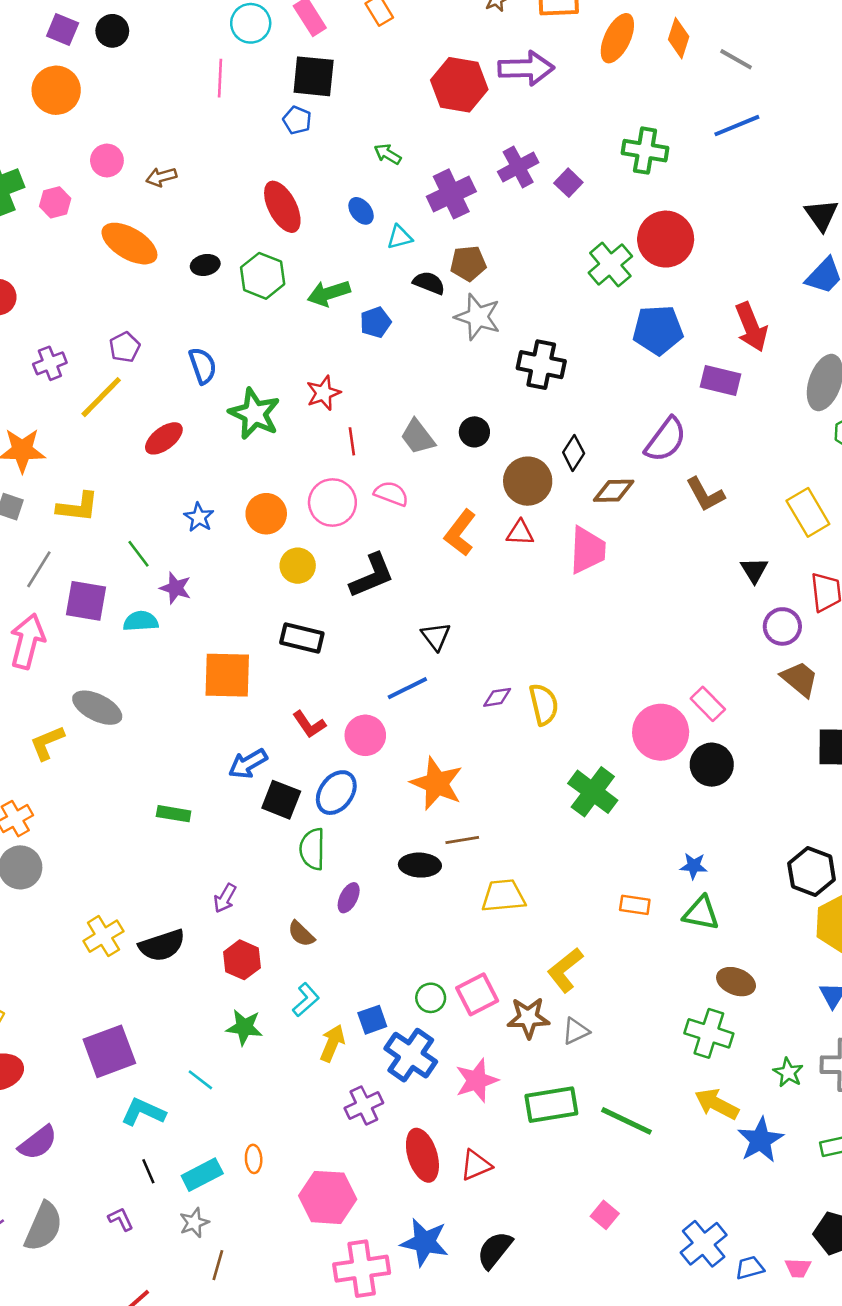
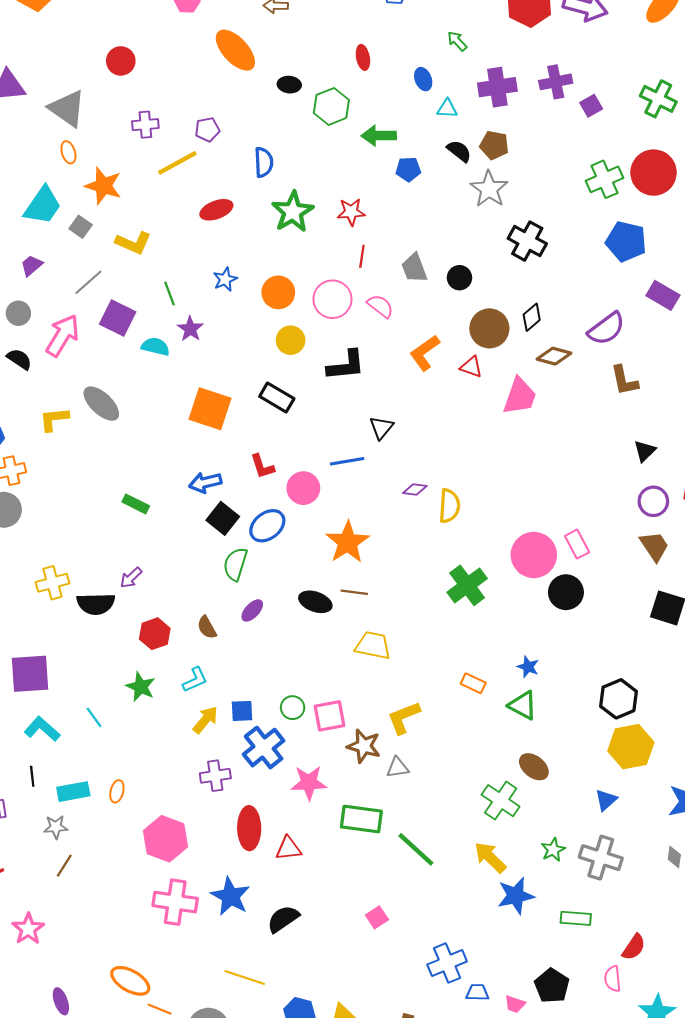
red ellipse: (282, 207) -> (363, 57), size x0.6
purple arrow: (225, 898) -> (131, 578), moved

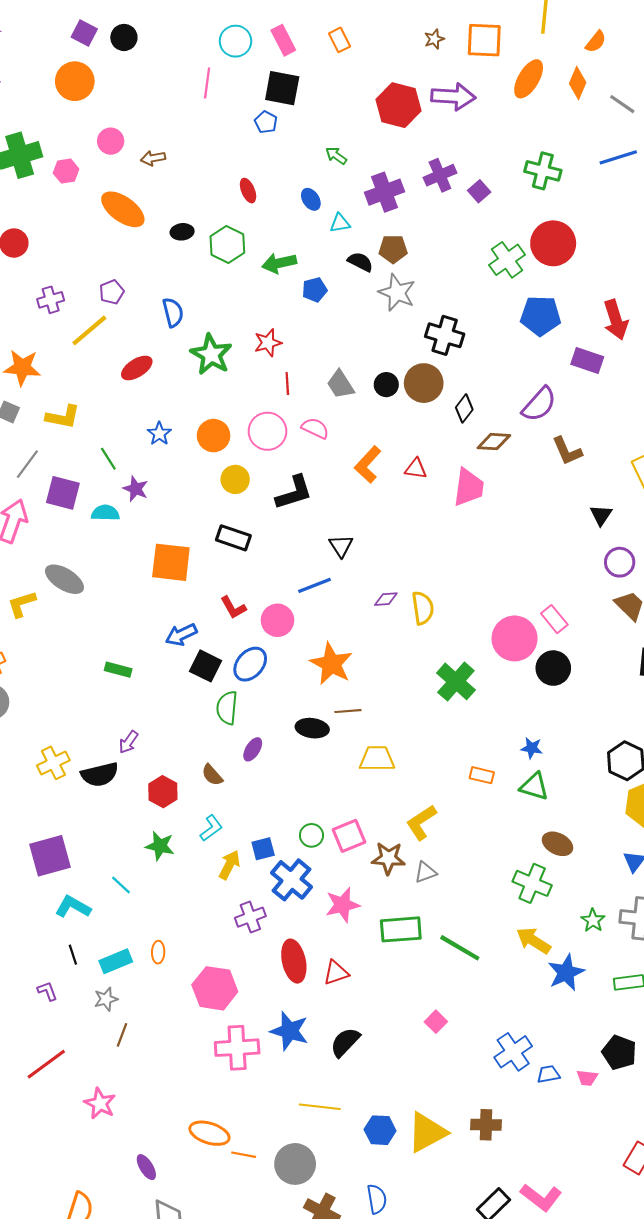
brown circle: (489, 328) -> (424, 383), moved

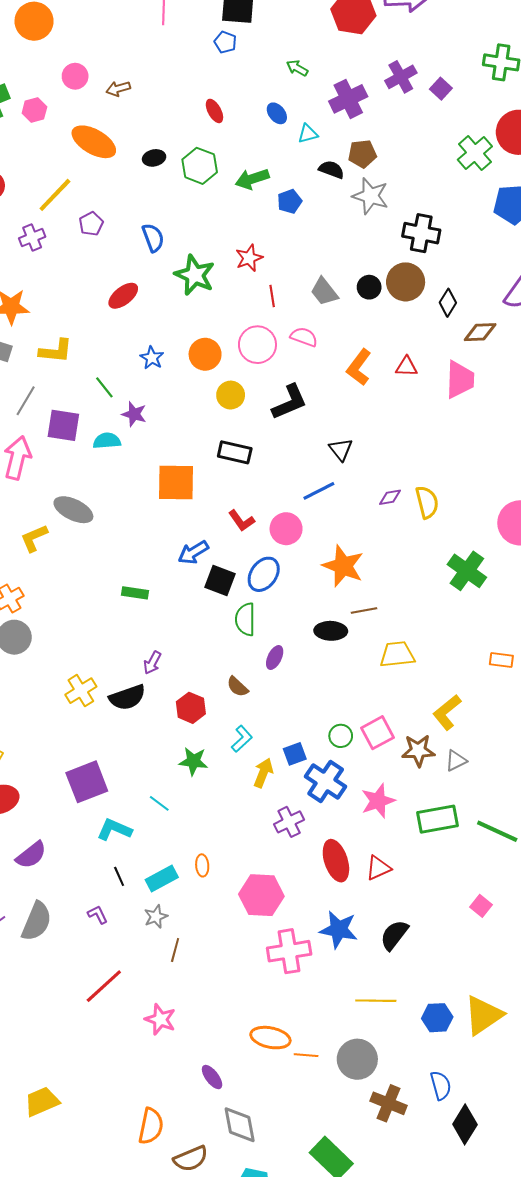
yellow line: (89, 330) -> (55, 195), moved

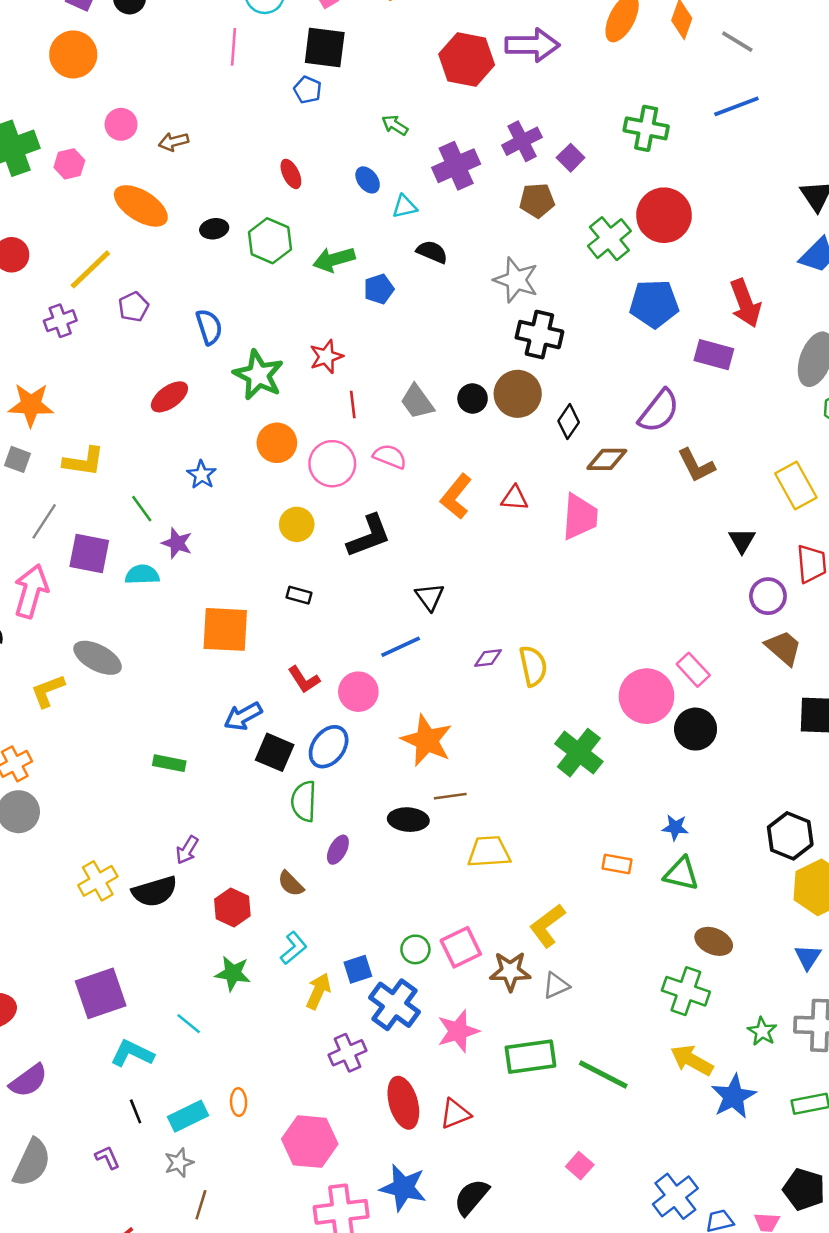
brown pentagon: (362, 154) -> (537, 200), moved
gray star: (370, 196) -> (516, 280), moved
orange circle: (205, 354) -> (277, 443), moved
black rectangle: (235, 452) -> (299, 595), size x0.6

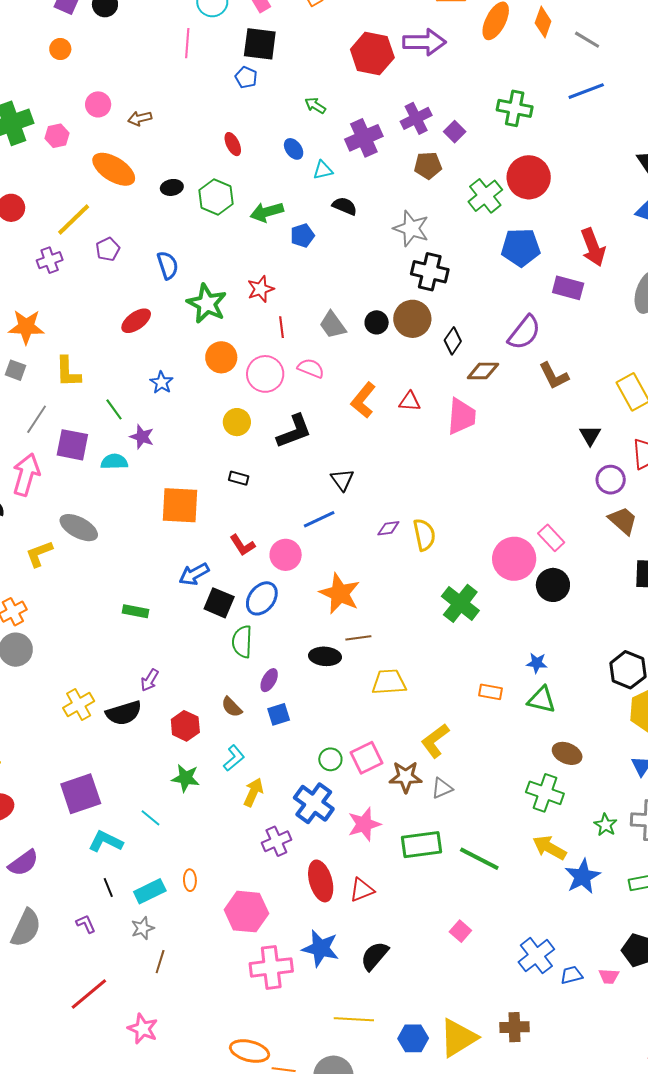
orange circle: (73, 54) -> (60, 49), size x0.6
yellow L-shape: (84, 462) -> (68, 372), turned 80
blue square: (358, 969) -> (279, 714), moved

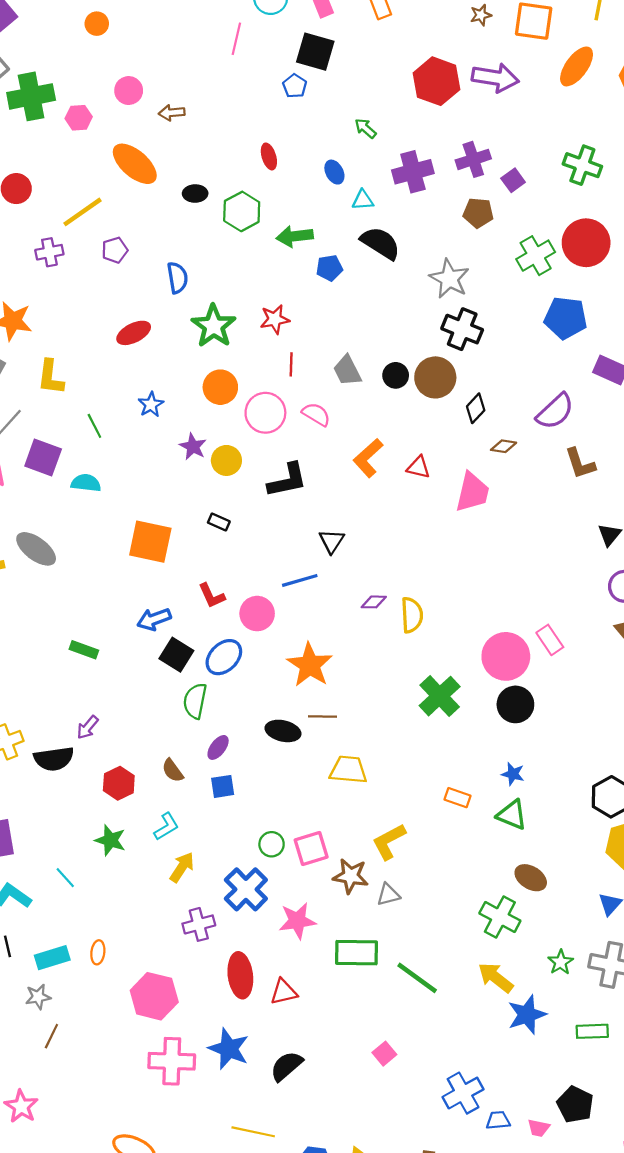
black semicircle: (345, 206) -> (380, 243), size x1.5
brown diamond: (483, 371) -> (504, 446), size x0.7
purple star: (142, 437) -> (193, 447), moved
black circle: (553, 585) -> (515, 704), moved

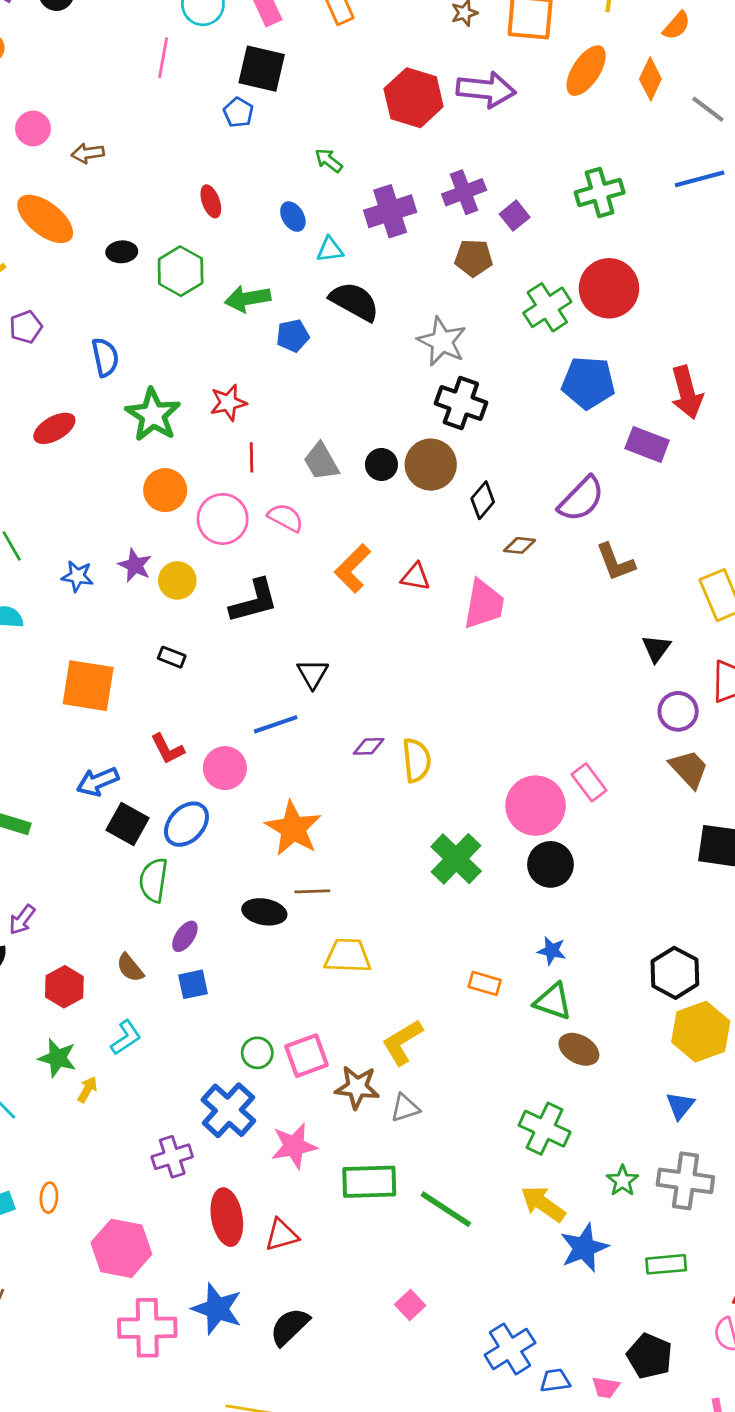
green cross: (582, 165) -> (600, 192), turned -33
blue star: (151, 405) -> (77, 576), moved, turned -30
yellow arrow: (182, 867) -> (87, 1090), moved, size x0.7
brown ellipse: (531, 878) -> (579, 1049), moved

